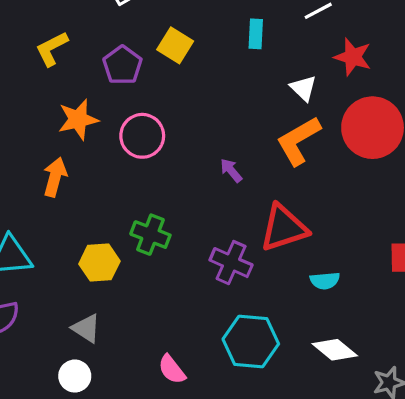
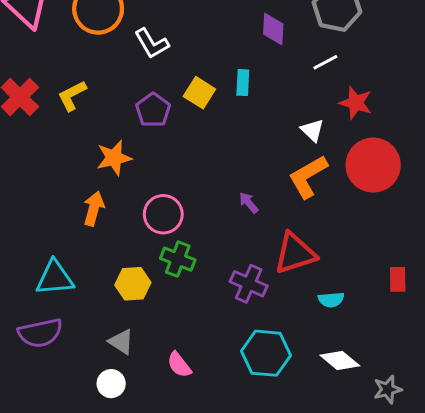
cyan rectangle: (256, 34) -> (243, 83), moved
yellow L-shape: (52, 49) -> (72, 96), moved
pink circle: (142, 136) -> (163, 214), moved
pink semicircle: (172, 369) -> (179, 365), moved

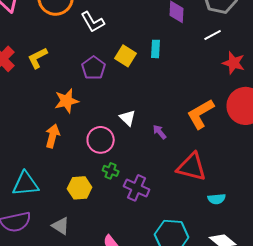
white triangle: (312, 130) -> (128, 118), moved
red triangle: (295, 253) -> (192, 167), turned 32
green cross: (178, 259) -> (111, 171), size x0.7
purple cross: (249, 284) -> (137, 188), moved
gray triangle: (121, 342) -> (61, 226), moved

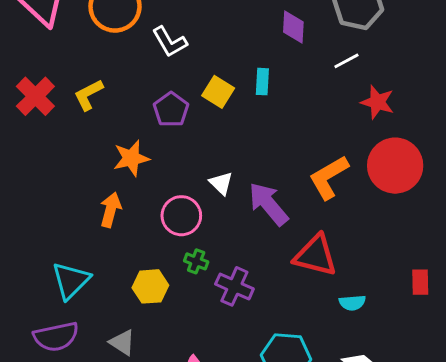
purple arrow: (160, 132) -> (268, 204), size x2.0
cyan triangle: (26, 184) -> (71, 281), turned -40

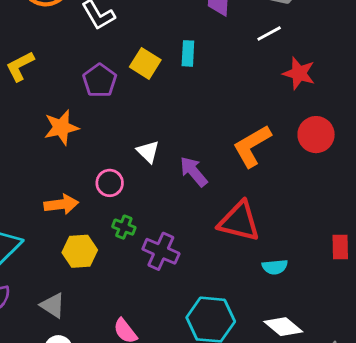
red circle: (395, 166) -> (316, 135), size x0.7
purple arrow: (268, 204) -> (194, 172), size x0.7
orange arrow: (111, 210) -> (61, 204), moved, turned 68
pink circle: (181, 216) -> (110, 183), size x0.7

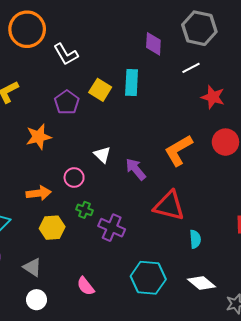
cyan rectangle: (188, 53) -> (132, 82), size x1.4
cyan semicircle: (275, 267) -> (195, 239), turned -90

